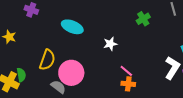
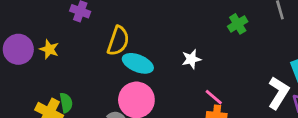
cyan ellipse: (72, 27) -> (138, 63), moved
yellow semicircle: (47, 60) -> (118, 41), moved

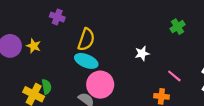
cyan ellipse: (138, 63) -> (86, 61), moved
pink line: (214, 97) -> (174, 76), moved

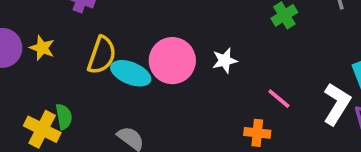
yellow semicircle: (86, 39) -> (102, 55), moved
pink circle: (100, 85) -> (172, 61), moved

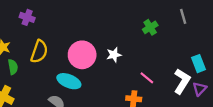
cyan ellipse: (131, 73) -> (69, 81), moved
green semicircle: (64, 117) -> (13, 67), moved

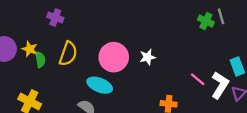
green cross: (150, 27) -> (206, 21), moved, turned -32
green semicircle: (13, 67) -> (40, 59), moved
pink line: (147, 78) -> (198, 79), moved

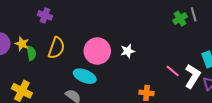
green cross: (206, 21) -> (180, 19), turned 32

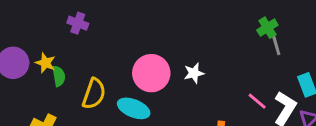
gray line: (194, 14) -> (276, 45), moved
yellow semicircle: (56, 48) -> (94, 94), moved

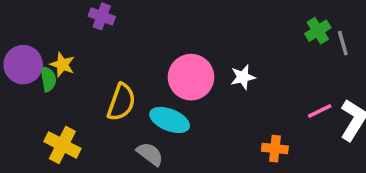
green cross: (267, 28) -> (318, 31), moved
green semicircle: (59, 76) -> (48, 79), moved
pink line: (257, 101) -> (320, 111), turned -66

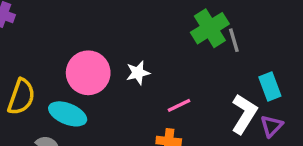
green cross: (318, 31) -> (210, 28), size x1.5
pink line: (320, 111) -> (179, 105), moved

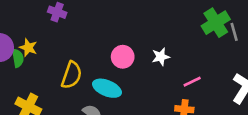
pink circle: (88, 73) -> (123, 57), size x0.7

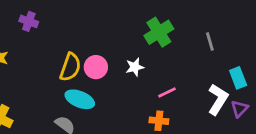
green cross: (216, 23) -> (159, 32), moved
yellow semicircle: (72, 75) -> (70, 67), moved

